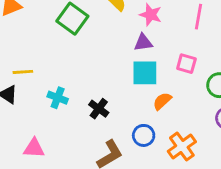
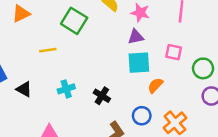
yellow line: (23, 72) -> (48, 50), moved
cyan cross: (58, 98) -> (66, 89), turned -35

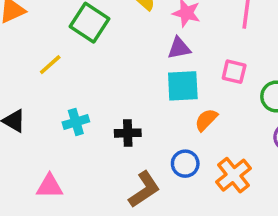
yellow line: (48, 50) -> (50, 65), turned -35
black cross: (102, 96) -> (128, 133), turned -35

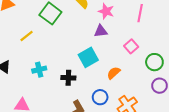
pink square: (234, 72) -> (131, 46), turned 32
cyan square: (183, 86) -> (88, 57), moved, turned -30

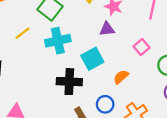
cyan cross: (39, 70) -> (58, 41), moved, size x1.5
black cross: (68, 78) -> (69, 82), size x1.5

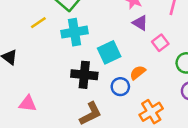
purple triangle: (107, 29) -> (140, 23), moved, turned 35
blue circle: (105, 104) -> (120, 87), moved

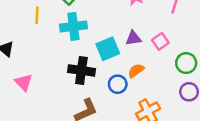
yellow line: (38, 23) -> (37, 15), turned -56
purple triangle: (140, 23) -> (133, 38), moved, turned -42
pink triangle: (28, 104) -> (24, 82), moved, turned 36

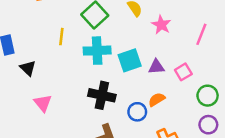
cyan square: (108, 49) -> (130, 60), moved

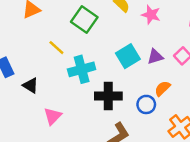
yellow line: (61, 37) -> (56, 48), turned -42
cyan cross: (97, 51) -> (82, 69), moved
pink triangle: (43, 103) -> (53, 116), turned 36

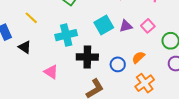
yellow line: (56, 48) -> (31, 18), moved
orange semicircle: (162, 88) -> (138, 57), moved
pink triangle: (53, 116) -> (51, 72), moved, turned -42

